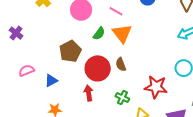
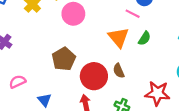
pink line: (116, 11) -> (133, 14), moved
green semicircle: (99, 34) -> (144, 38), moved
blue triangle: (51, 81) -> (44, 100), moved, turned -40

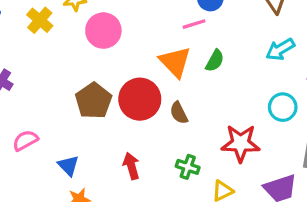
pink line: (133, 14) -> (194, 24), turned -40
red circle: (94, 76) -> (140, 99), moved

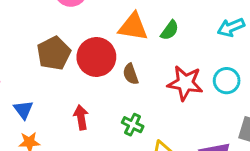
orange triangle: (175, 62) -> (133, 27), turned -44
red star: (241, 143) -> (185, 83), moved

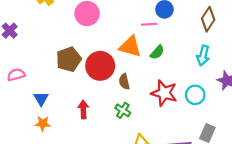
cyan arrow: (231, 27) -> (203, 56), turned -60
green cross: (133, 125) -> (123, 110), moved

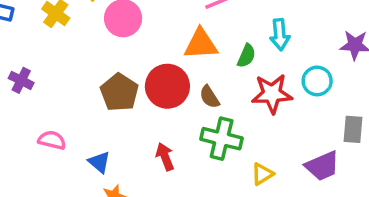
green semicircle: (157, 52) -> (246, 56), moved
cyan arrow: (203, 56) -> (280, 35), moved
pink semicircle: (16, 75) -> (52, 140), turned 48
green cross: (123, 110) -> (222, 139), size x1.6

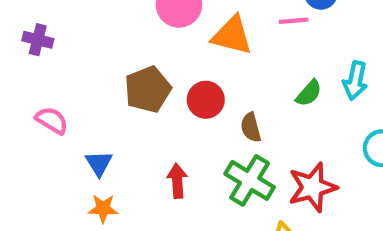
orange triangle: (201, 44) -> (232, 35), moved
purple cross: (21, 80) -> (38, 40), turned -30
red circle: (167, 86) -> (206, 100), size x0.7
red star: (272, 94) -> (312, 187), moved, turned -30

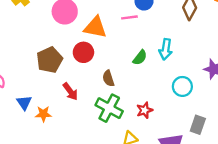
red circle: (206, 100) -> (83, 52), moved
red arrow: (177, 181) -> (70, 91), moved, turned 150
red star: (312, 187) -> (145, 110), size x0.6
orange star: (103, 208) -> (43, 114), moved

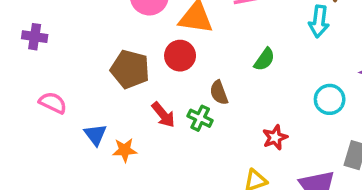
cyan arrow: (166, 49) -> (319, 21), moved
brown pentagon: (50, 60) -> (130, 69), turned -30
green cross: (109, 108) -> (200, 118), moved, size x0.6

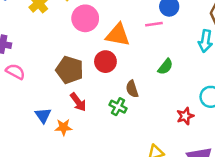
pink semicircle: (53, 103) -> (15, 72), moved
red arrow: (163, 115) -> (78, 102), moved
red star: (275, 137) -> (185, 116), moved

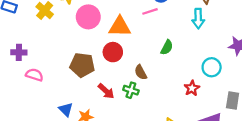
red arrow: (78, 102) -> (106, 91), moved

